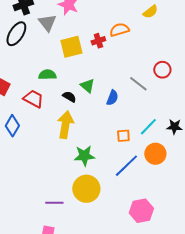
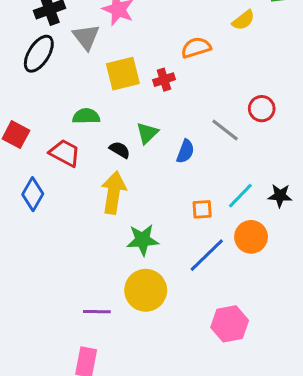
red cross: (98, 41) -> (164, 80), moved
green triangle: (87, 86) -> (147, 133), turned 35

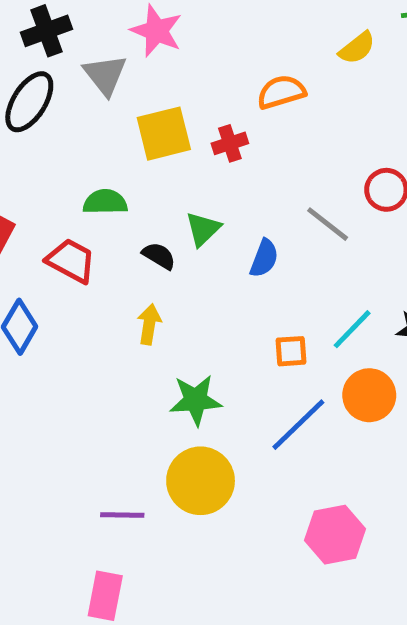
yellow arrow: (114, 193) -> (149, 324), size x0.6

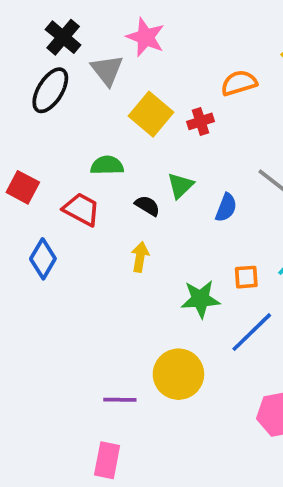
black cross: (46, 31) -> (63, 37), turned -30
yellow square: (164, 134) -> (151, 114), turned -36
green star: (196, 400) -> (200, 299), moved

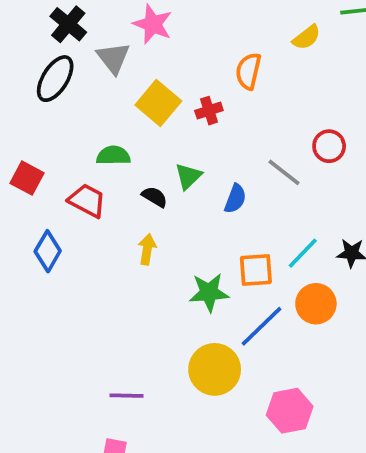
orange semicircle: (239, 83) -> (248, 71), turned -60
orange square: (246, 277) -> (256, 270), size x1.4
yellow circle: (178, 374) -> (215, 369), moved

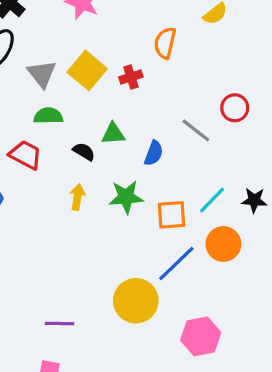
gray triangle: (113, 58) -> (42, 74), moved
green triangle: (188, 176) -> (113, 134), turned 40
green star: (209, 292) -> (126, 197), moved

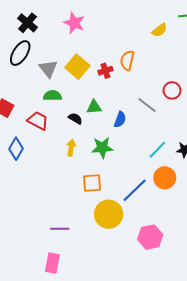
orange semicircle: (165, 43) -> (127, 60), moved
orange square: (171, 215) -> (92, 183), moved

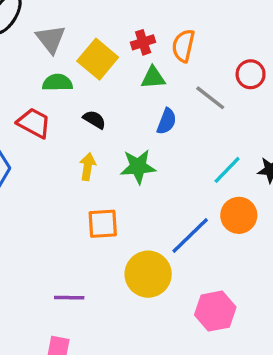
orange semicircle: (127, 60) -> (183, 46), moved
yellow square: (77, 67) -> (98, 59), moved
green triangle: (94, 107) -> (153, 78), moved
orange square: (92, 183) -> (103, 224), moved

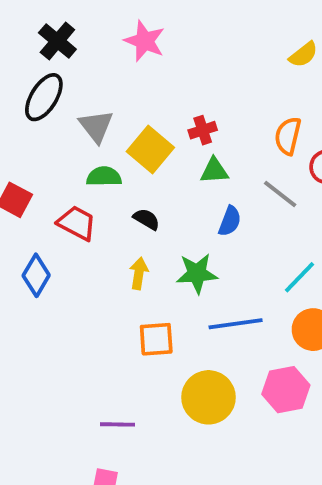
orange semicircle: (183, 46) -> (288, 136), moved
blue line: (190, 235) -> (236, 324), moved, turned 36
pink hexagon: (215, 311) -> (286, 390), moved

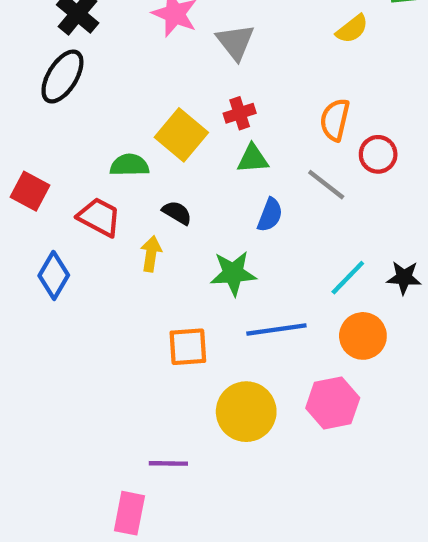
gray triangle: (96, 126) -> (235, 42), moved
yellow arrow: (139, 273) -> (151, 254), moved
purple line: (117, 424) -> (168, 463), moved

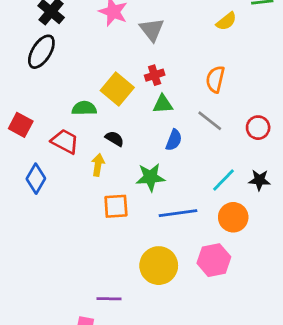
red circle: (378, 154) -> (258, 128), moved
orange square: (188, 347) -> (116, 206), moved

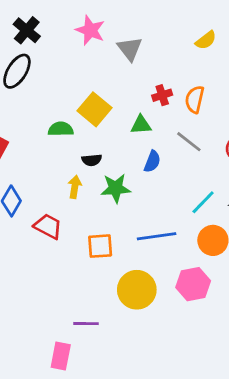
red cross: (155, 75) -> (162, 95), moved
black semicircle: (115, 139) -> (92, 160), turned 144
red trapezoid: (65, 141) -> (48, 226), moved
green star: (150, 177) -> (116, 188), moved
orange square: (116, 206) -> (100, 246), moved

